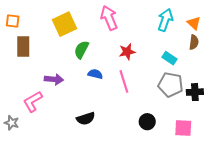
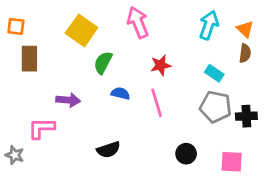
yellow square: (65, 24) -> (82, 30), turned -30
pink L-shape: (33, 102) -> (41, 128), turned 30

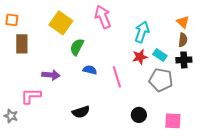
cyan arrow: (209, 25) -> (142, 32), moved
red star: (161, 65) -> (140, 57), moved
black cross: (246, 116) -> (184, 60), moved

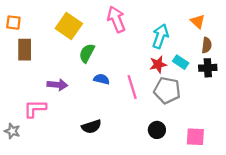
orange triangle: (183, 22) -> (198, 21), moved
gray pentagon: (161, 80) -> (167, 90), moved

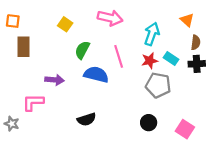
pink arrow: (116, 19) -> (110, 18), turned 125
yellow square: (69, 26) -> (65, 24), size x0.6
blue semicircle: (102, 79) -> (96, 75), size x1.6
pink line: (132, 87) -> (119, 56), moved
pink square: (195, 137) -> (185, 129), turned 30

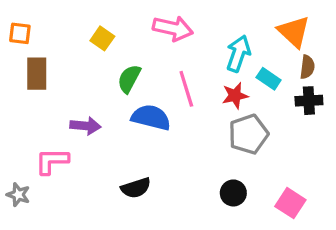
orange triangle: (187, 20) -> (294, 32), size x1.5
cyan rectangle: (171, 58) -> (269, 79), moved
gray pentagon: (158, 85) -> (248, 134), turned -30

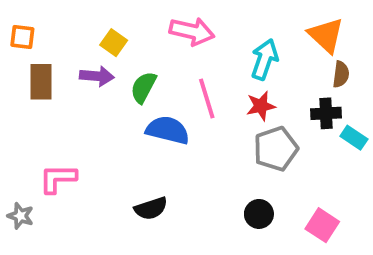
cyan rectangle: (269, 79) -> (354, 138), moved
black cross: (309, 101) -> (326, 113), moved
purple arrow: (85, 126) -> (97, 76), moved

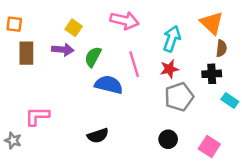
cyan rectangle: (354, 138) -> (230, 100), moved

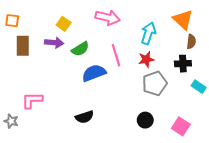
green semicircle: (93, 57) -> (80, 49), turned -150
blue semicircle: (109, 85) -> (94, 73), turned -35

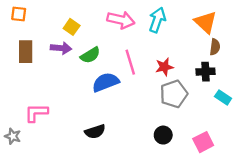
orange square: (12, 21) -> (19, 14), moved
cyan arrow: (148, 33) -> (157, 20), moved
pink square: (181, 126) -> (203, 142), turned 30

